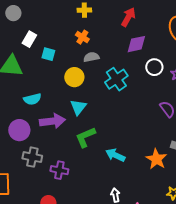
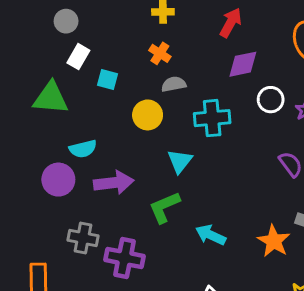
gray circle: (13, 13) -> (66, 21), moved
cyan cross: (116, 79) -> (212, 118), turned 30
cyan triangle: (78, 107) -> (180, 161), moved
purple circle: (19, 130) -> (58, 180), moved
purple cross: (59, 170) -> (124, 258), size x1.4

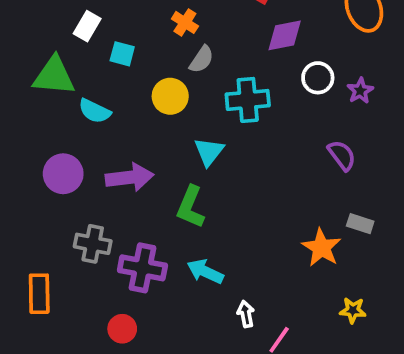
gray semicircle: (174, 84) -> (202, 59), turned 135
cyan semicircle: (83, 149) -> (95, 111), moved, turned 40
green L-shape: (164, 207) -> (190, 207), turned -44
cyan arrow: (211, 235) -> (205, 272), moved

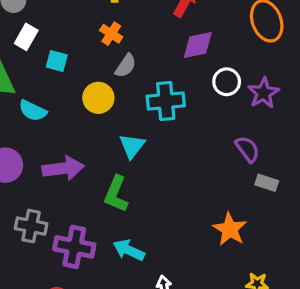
purple star: (360, 91) -> (263, 93), size x1.4
gray rectangle: (360, 224) -> (267, 183), moved

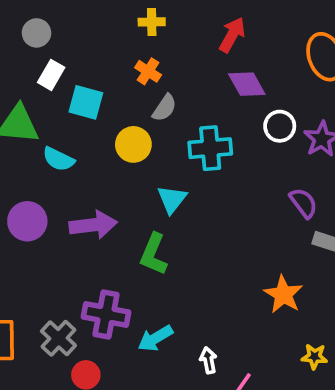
purple diamond: (198, 45) -> (247, 84), turned 72
cyan square: (57, 61) -> (86, 102), size x1.4
gray cross: (31, 226) -> (58, 338), moved, turned 32
cyan arrow: (129, 250) -> (155, 338), moved, turned -56

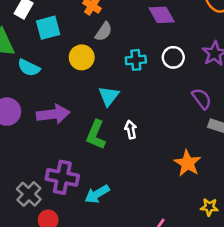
cyan square: (86, 102) -> (48, 28), turned -30
white circle: (280, 126) -> (173, 57), moved
cyan cross: (210, 148) -> (136, 60), size x0.7
white arrow: (208, 360) -> (131, 130), moved

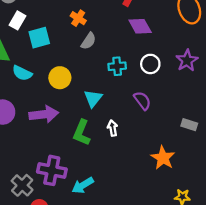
yellow circle: (82, 57) -> (60, 78), moved
purple semicircle: (202, 99) -> (142, 101), moved

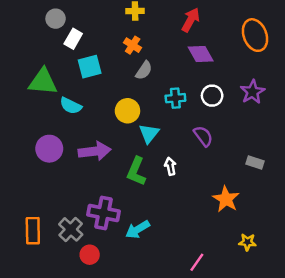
white rectangle: (18, 20) -> (73, 39), moved
yellow circle: (60, 78) -> (127, 111), moved

